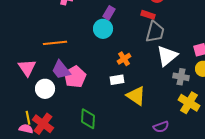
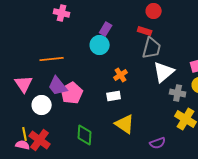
yellow triangle: (136, 96) -> (125, 124), moved

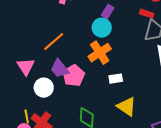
orange line: (52, 59) -> (54, 42), turned -35
orange cross: (121, 75) -> (100, 53), moved, size x1.6

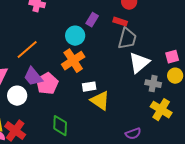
purple rectangle: (108, 12) -> (92, 20), moved
yellow triangle: (127, 107) -> (100, 101), moved

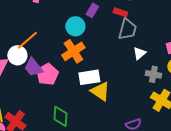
white triangle: (139, 63) -> (139, 53), size x0.6
white rectangle: (89, 87) -> (89, 77), size x1.5
white circle: (17, 96) -> (17, 55), moved

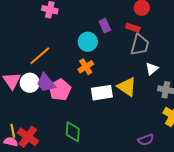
purple rectangle: (92, 10) -> (105, 26), turned -56
orange cross: (73, 51) -> (86, 67), size x0.7
white circle: (17, 55) -> (30, 83), moved
yellow triangle: (100, 91) -> (127, 87), moved

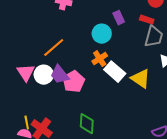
white rectangle: (102, 93) -> (115, 72), moved, turned 50

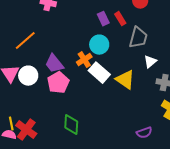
red rectangle: (147, 20) -> (120, 19), moved, turned 40
cyan circle: (102, 34) -> (99, 45), moved
orange line: (54, 48) -> (25, 41), moved
purple trapezoid: (60, 75) -> (54, 64), moved

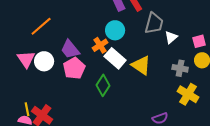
white triangle: (150, 62) -> (171, 37), moved
green diamond: (71, 125) -> (103, 85), moved, turned 30

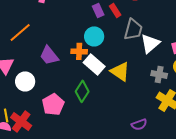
white triangle: (171, 37) -> (150, 43), size x1.5
orange cross: (100, 45) -> (79, 51), turned 35
white circle: (44, 61) -> (25, 81), moved
pink pentagon: (74, 68) -> (53, 104), moved

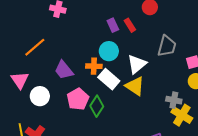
gray trapezoid: (133, 29) -> (167, 46), moved
white triangle: (150, 43) -> (137, 64), moved
gray cross: (159, 74) -> (174, 100), moved
pink pentagon: (53, 104) -> (78, 99), moved

